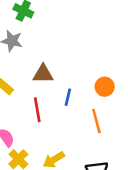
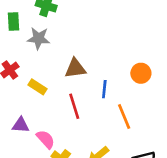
orange line: (96, 121) -> (124, 117), moved

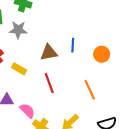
blue line: (104, 89) -> (73, 45), moved

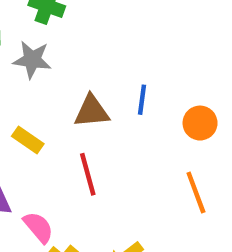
orange line: (90, 90) -> (196, 193), moved

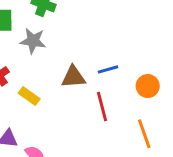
blue line: (142, 100) -> (108, 69), turned 66
red line: (88, 174) -> (102, 107), moved

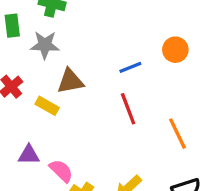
brown triangle: (73, 77) -> (70, 81), moved
orange circle: (148, 86) -> (175, 50), moved

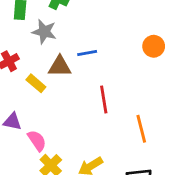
orange circle: (175, 50) -> (154, 46), moved
blue line: (130, 67) -> (87, 53), moved

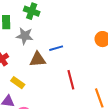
yellow rectangle: (36, 83) -> (18, 83), moved

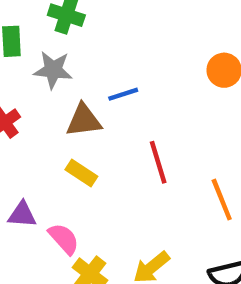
yellow rectangle: (18, 83) -> (81, 173), moved

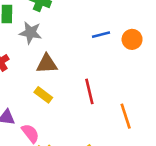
blue line: (123, 94) -> (101, 35), moved

